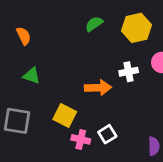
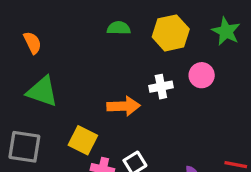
green semicircle: (94, 24) -> (119, 28), turned 36
green triangle: (32, 76) -> (42, 91), size x1.5

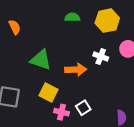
white cross: (161, 87) -> (101, 57), turned 32
green triangle: (42, 91) -> (41, 60), moved

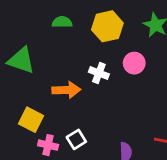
green triangle: (41, 60) -> (21, 60), moved

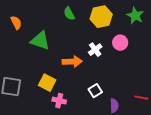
green semicircle: (62, 22) -> (69, 14), turned -120
white cross: (99, 73) -> (95, 50), turned 32
white square: (76, 139) -> (95, 91), moved

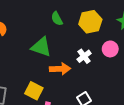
green triangle: (40, 41) -> (41, 47), moved

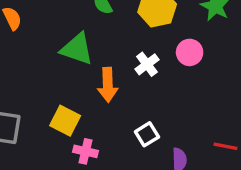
orange arrow: (60, 69) -> (108, 85), turned 90

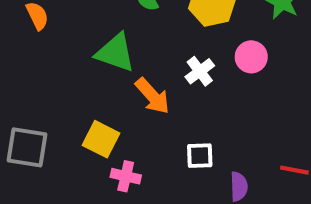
orange arrow: (108, 85) -> (152, 96), turned -40
white square: (147, 134) -> (200, 156), turned 30

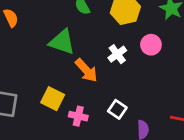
white square: (200, 156) -> (117, 109), turned 36
pink cross: (126, 176) -> (78, 116), moved

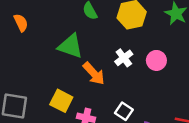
pink circle: (151, 45) -> (156, 60), moved

